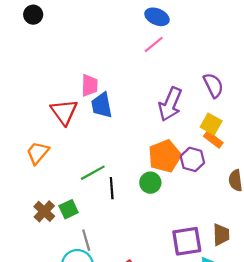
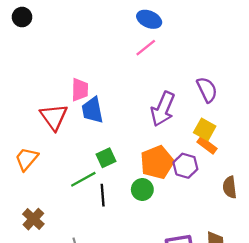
green square: (69, 209) -> (106, 158), moved

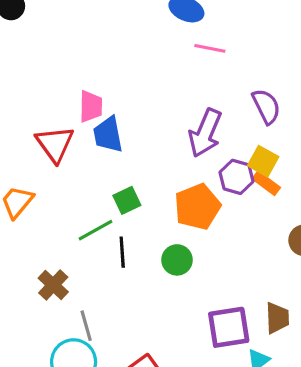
pink line: (146, 48) -> (210, 48), moved, turned 50
purple hexagon: (185, 166) -> (237, 177), moved
green circle: (142, 190) -> (177, 260), moved
brown cross: (33, 219) -> (53, 285), moved

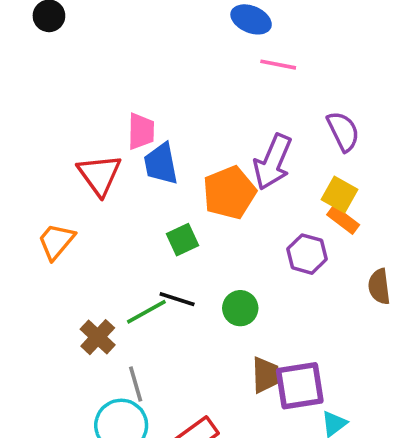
purple hexagon: (237, 177) -> (307, 254), moved
orange pentagon: (197, 207) -> (229, 193), moved
green line: (96, 230) -> (146, 312), moved
black line: (122, 252) -> (177, 299), turned -68
brown trapezoid: (277, 318) -> (266, 375), moved

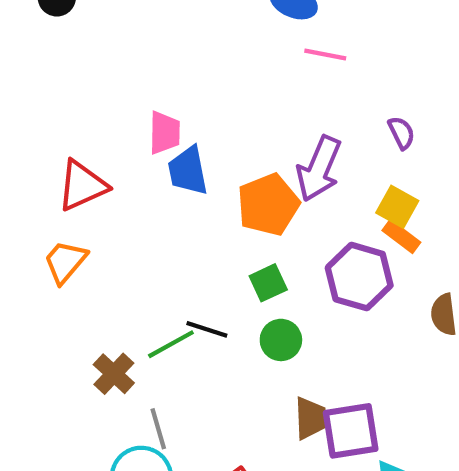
purple semicircle: (343, 131) -> (401, 133), size x0.7
red triangle: (100, 175) -> (82, 186), moved, turned 42
green square: (183, 240) -> (268, 283), moved
purple hexagon: (307, 254) -> (359, 277), size x1.4

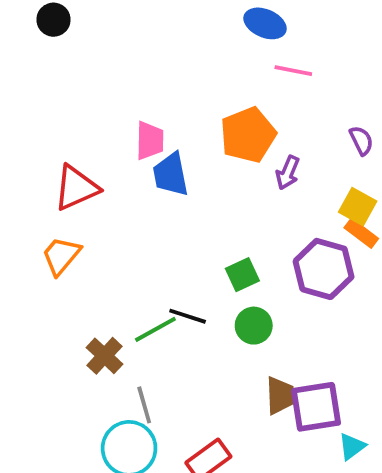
purple arrow: (319, 169) -> (288, 173), size x0.6
orange pentagon: (268, 205) -> (248, 135), moved

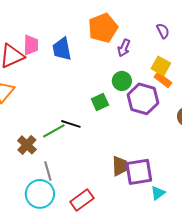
pink trapezoid: (150, 141) -> (31, 45), moved
green circle: (254, 326) -> (122, 81), moved

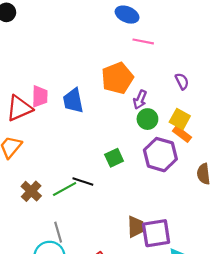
green circle: (122, 81) -> (147, 119), moved
brown cross: (27, 145) -> (31, 191), moved

